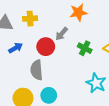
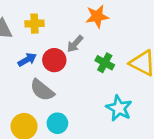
blue arrow: (16, 48) -> (27, 60), moved
gray semicircle: (37, 70) -> (42, 90), turned -48

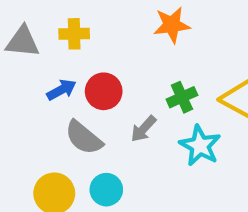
gray arrow: (75, 44) -> (144, 129), moved
green cross: (105, 63) -> (182, 97), turned 36
cyan star: (119, 108) -> (200, 146), moved

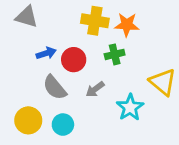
yellow cross: (74, 34) -> (95, 21), moved, size x1.4
green cross: (182, 97) -> (115, 54), moved

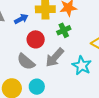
blue arrow: (46, 53) -> (21, 19), moved
gray arrow: (95, 89) -> (55, 57), size x1.5

